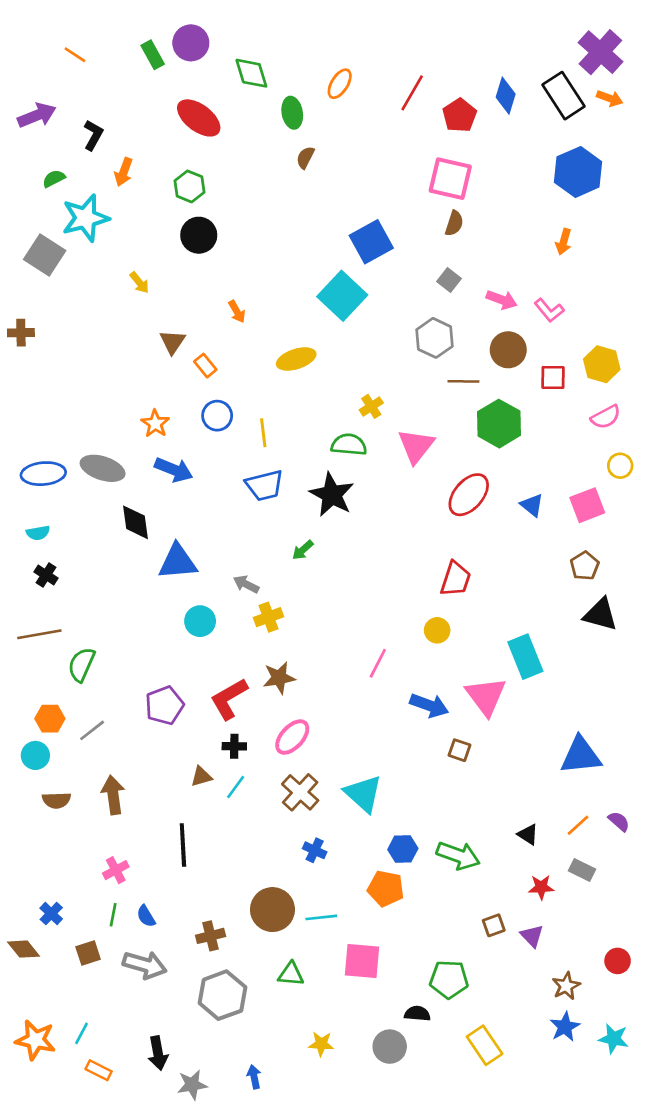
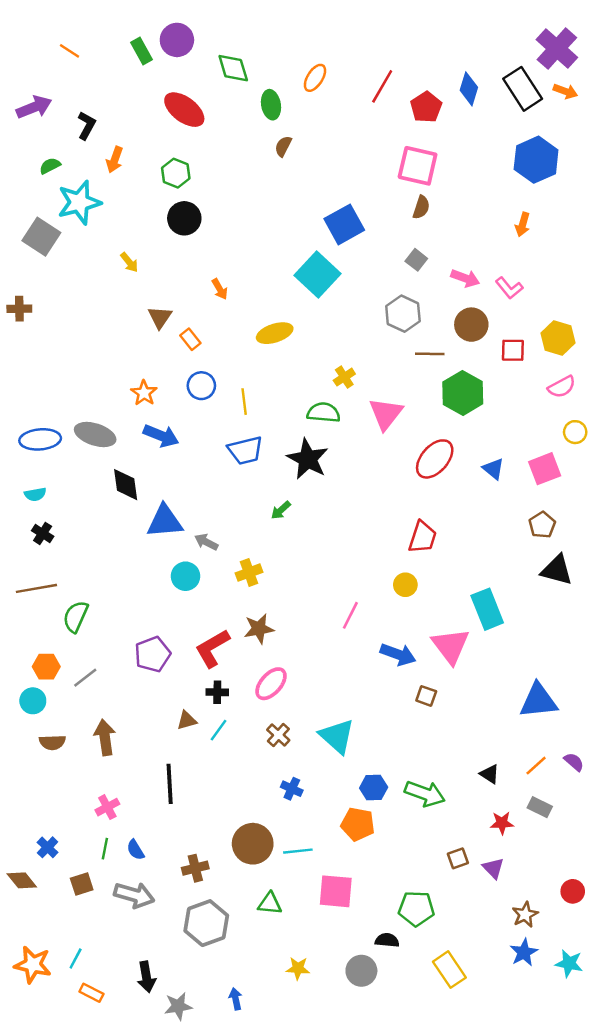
gray arrow: (246, 584) -> (206, 542), moved
brown cross: (300, 792) -> (278, 735), size x0.7

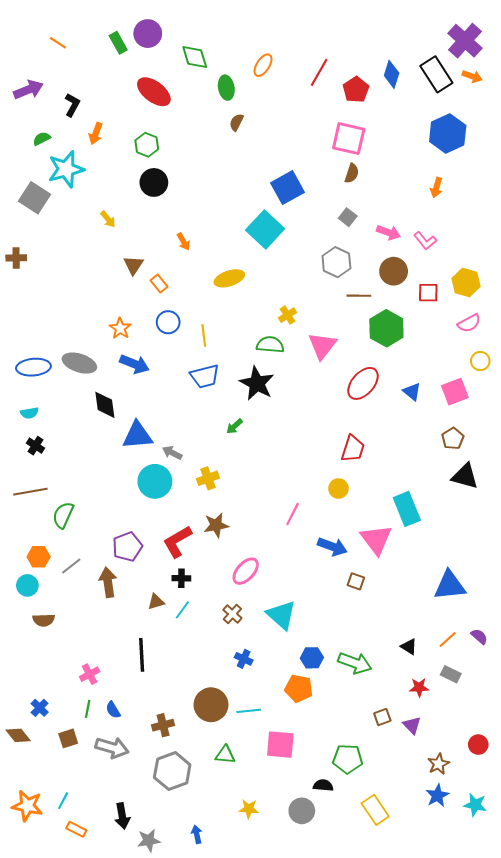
cyan circle: (185, 576) -> (155, 481), size x1.4
pink ellipse: (271, 684) -> (246, 571), moved
brown arrow: (105, 737) -> (108, 582), moved

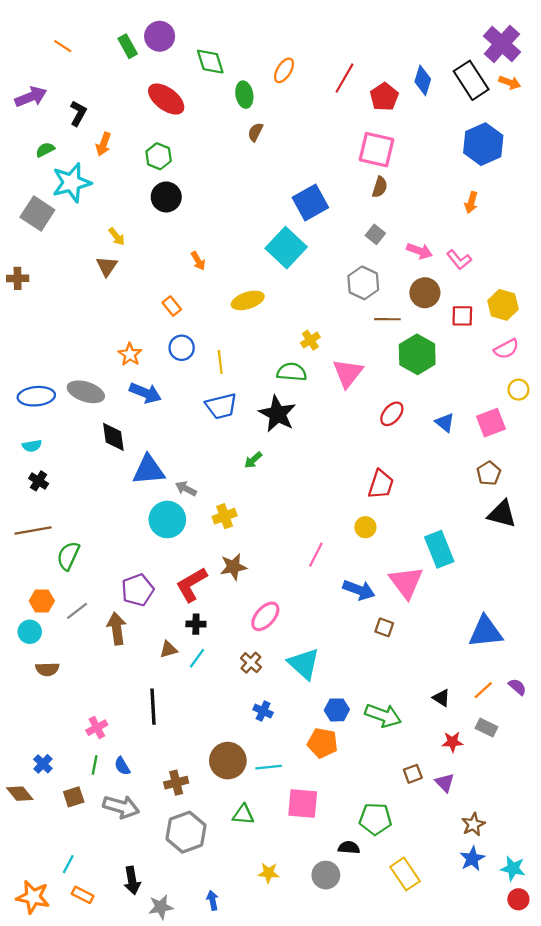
brown triangle: (133, 265) -> (107, 266), moved
red ellipse: (363, 383) -> (392, 414), size x0.7
red circle: (478, 745) -> (518, 899), moved
orange star: (27, 806) -> (33, 897), moved

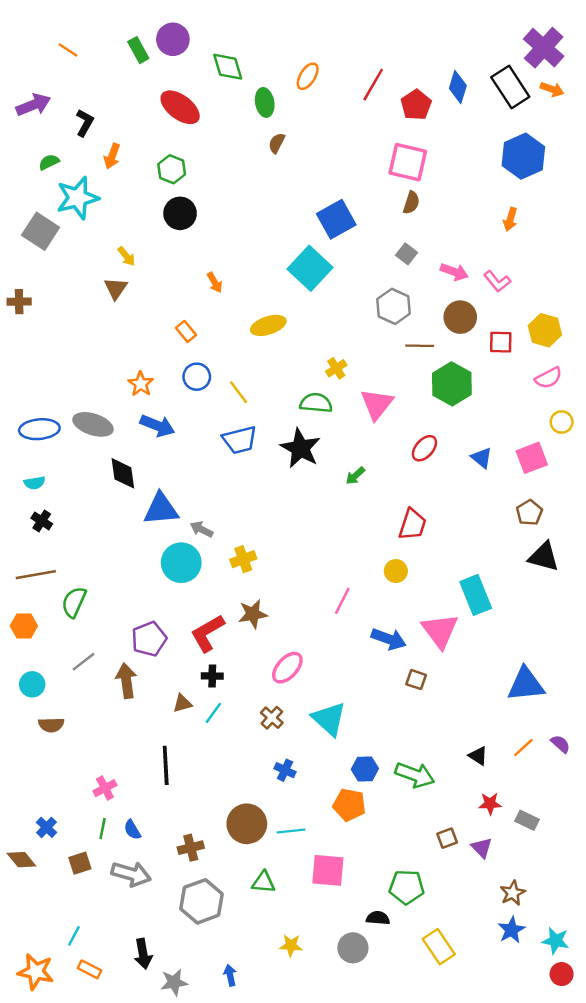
yellow line: (220, 362) -> (238, 392), turned -30
green arrow: (253, 460) -> (355, 476), moved
orange hexagon: (42, 601) -> (24, 626), moved
gray rectangle: (487, 728) -> (527, 820), moved

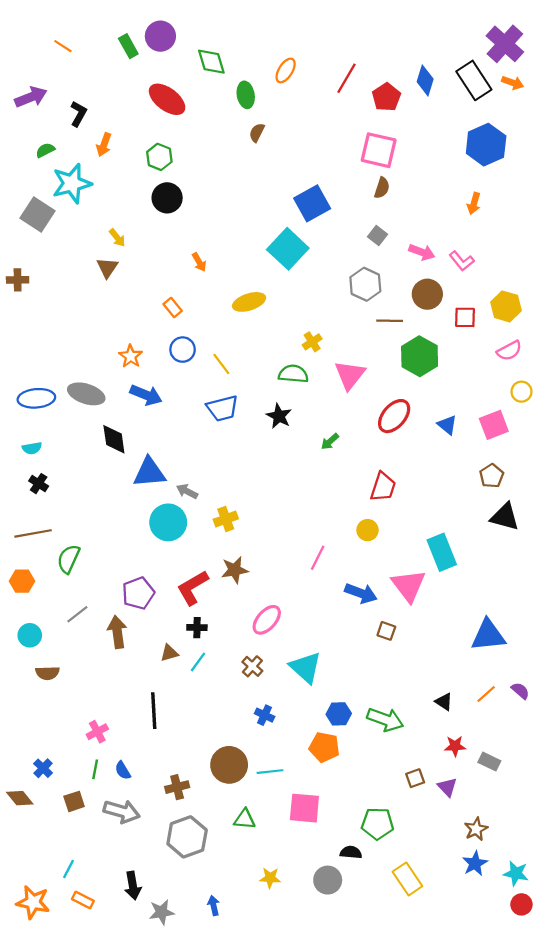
black star: (300, 448) -> (279, 416), size x0.7
red ellipse: (424, 448) -> (394, 416), size x1.4

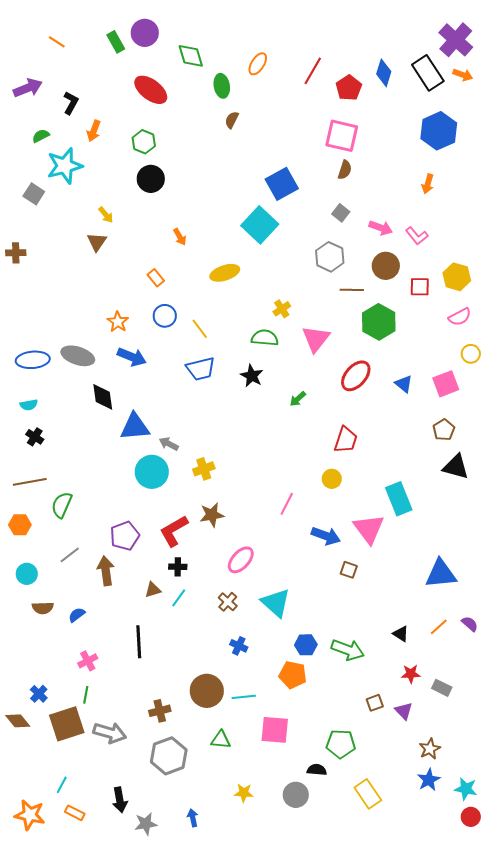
gray square: (37, 214) -> (34, 194), size x0.7
blue semicircle: (123, 770) -> (77, 615), moved, turned 84
brown square: (74, 801) -> (67, 724), size x1.8

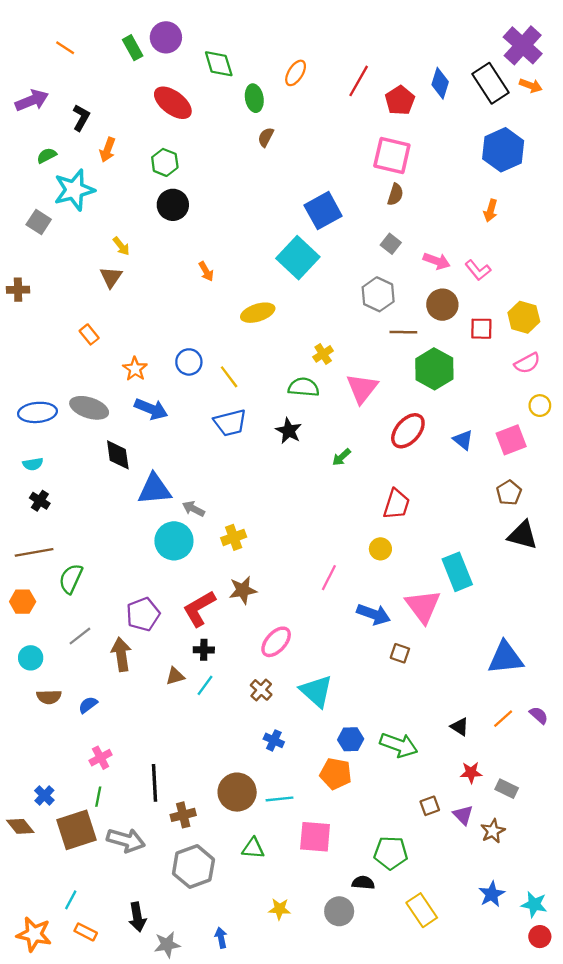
orange rectangle: (156, 278) -> (89, 334), moved
black line: (139, 642) -> (154, 783), moved
brown star: (430, 749) -> (493, 831), moved

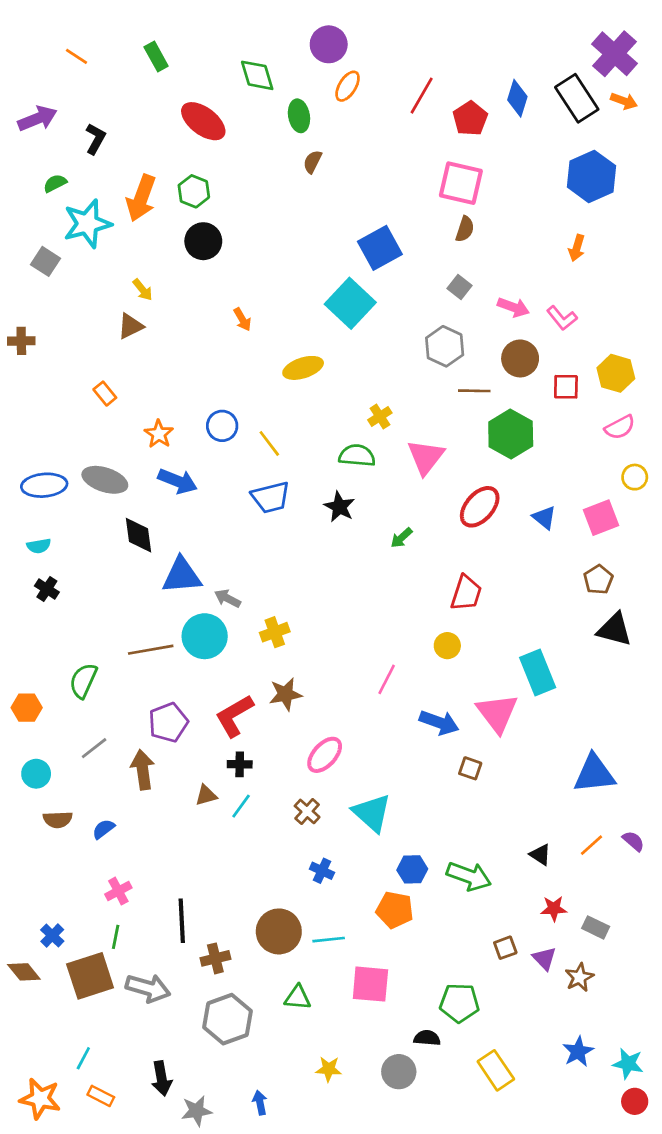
purple circle: (166, 37) -> (329, 44), moved
orange arrow: (107, 150) -> (141, 198), moved, size x1.6
brown triangle: (111, 277) -> (130, 326), turned 30
brown line: (34, 552) -> (151, 650), moved

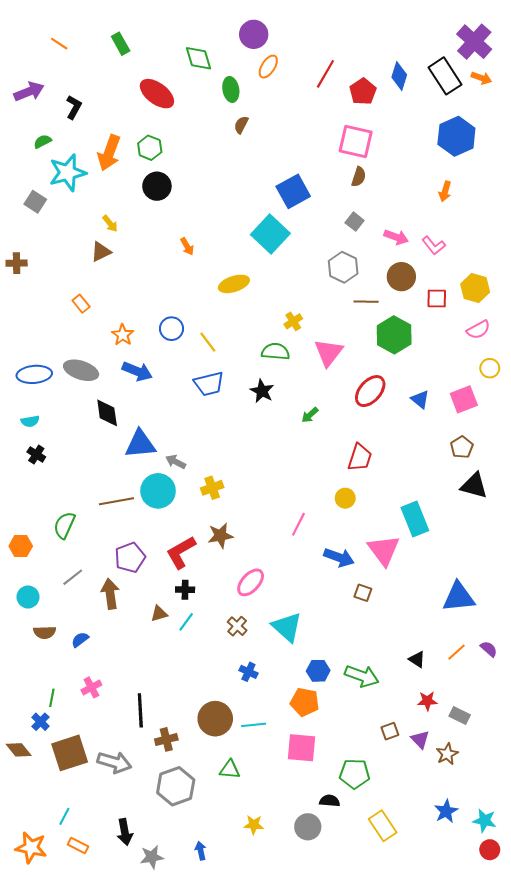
green line: (116, 937) -> (52, 698), moved
pink square: (370, 984) -> (302, 748), moved

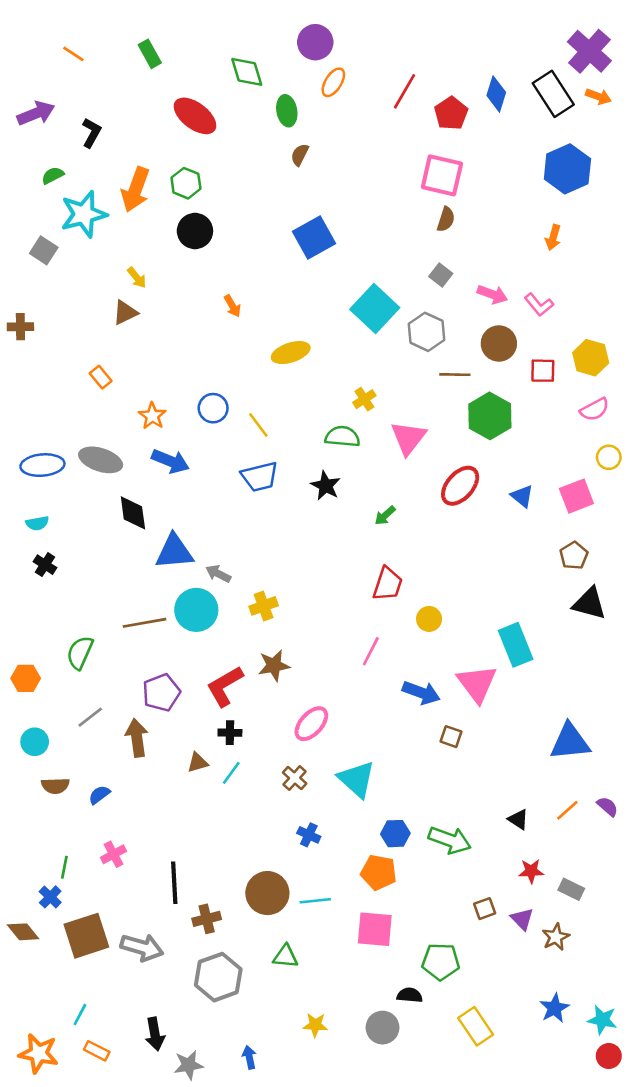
blue square: (293, 191) -> (314, 237), moved
cyan square: (270, 234) -> (375, 309), moved
red trapezoid: (360, 458) -> (388, 584), moved

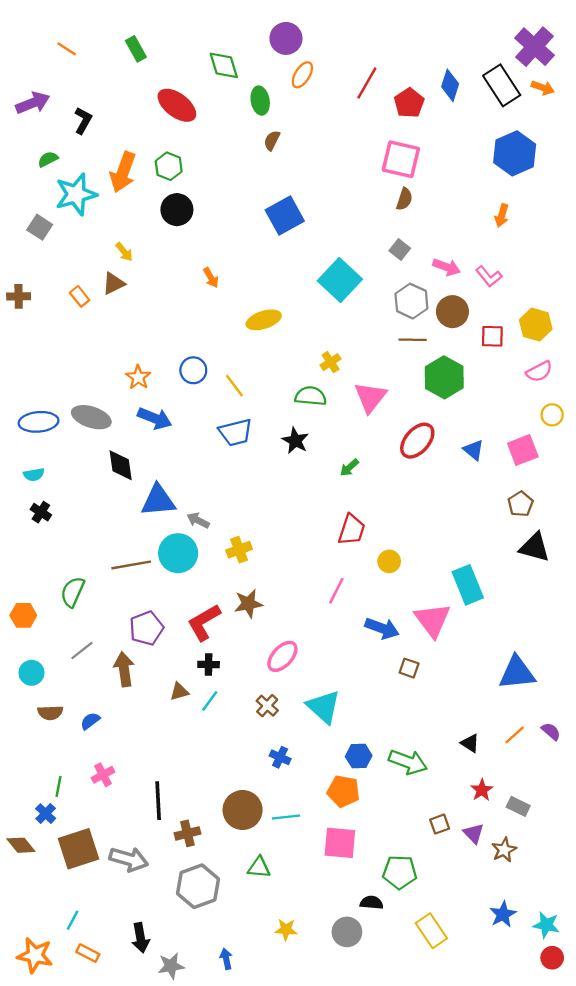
gray hexagon: (426, 332) -> (411, 301), moved
orange rectangle: (101, 377) -> (80, 296), moved
red star: (531, 871) -> (482, 790), turned -30

